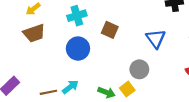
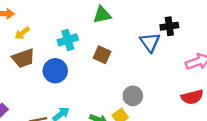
blue triangle: (156, 39) -> (150, 42), moved
blue circle: (78, 49) -> (55, 71), moved

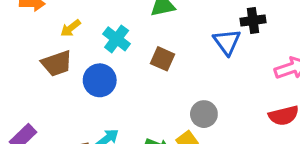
yellow arrow: (22, 33) -> (71, 28), moved
cyan cross: (68, 40) -> (117, 39), turned -36

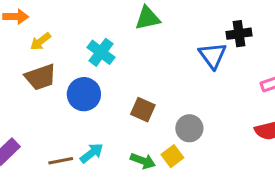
yellow arrow: (71, 28) -> (41, 41), moved
brown square: (163, 59) -> (143, 110), moved

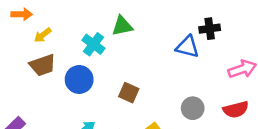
green triangle: (148, 18) -> (122, 26), moved
blue triangle: (213, 55) -> (187, 47), turned -40
gray circle: (189, 128) -> (193, 108), moved

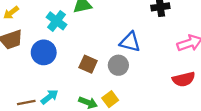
blue triangle: (187, 47) -> (130, 42), moved
gray circle: (193, 108) -> (118, 65), moved

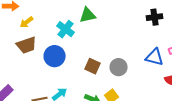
blue triangle: (130, 42) -> (155, 57), moved

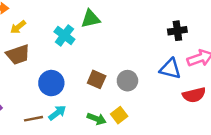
black cross: (155, 17) -> (177, 31), moved
blue circle: (55, 56) -> (51, 83), moved

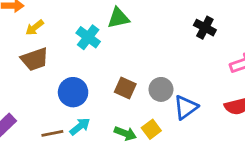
black cross: (177, 31) -> (205, 28), moved, turned 36
blue triangle: (170, 69) -> (186, 107), moved, turned -50

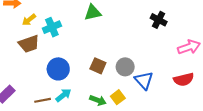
cyan cross: (88, 37) -> (52, 27), moved, turned 30
blue triangle: (186, 107) -> (144, 80), turned -36

